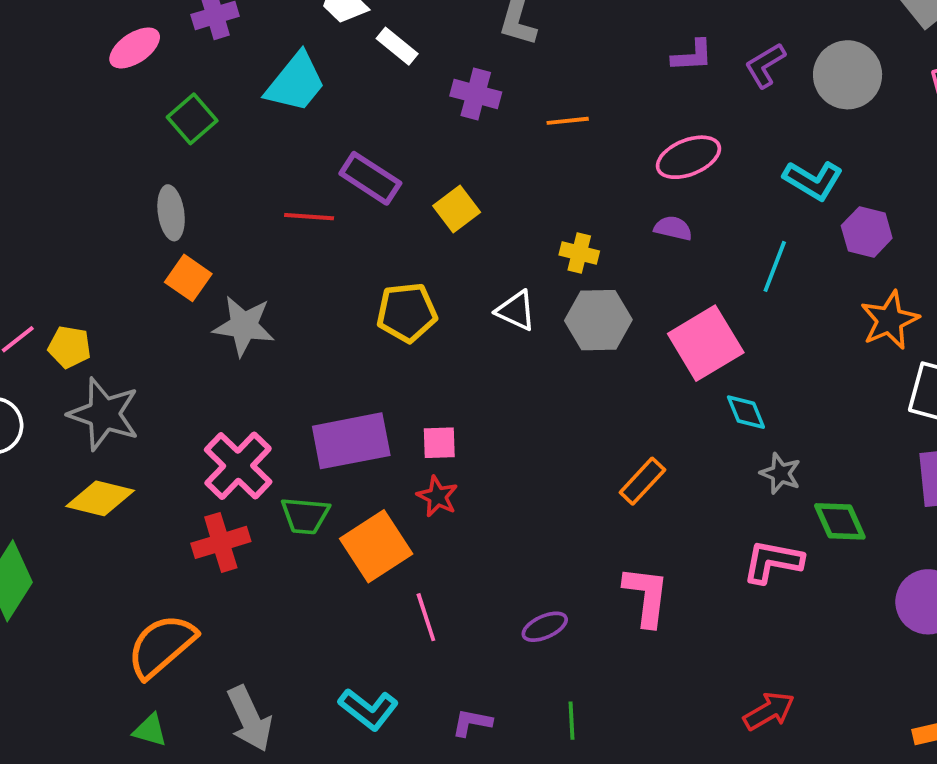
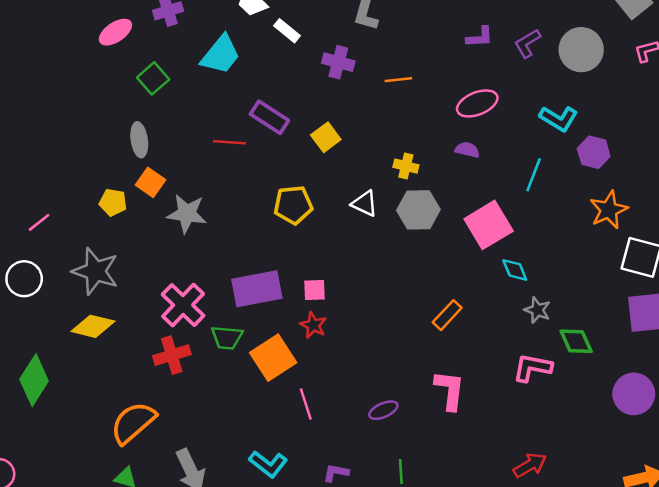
yellow pentagon: (69, 347) -> (113, 202), moved

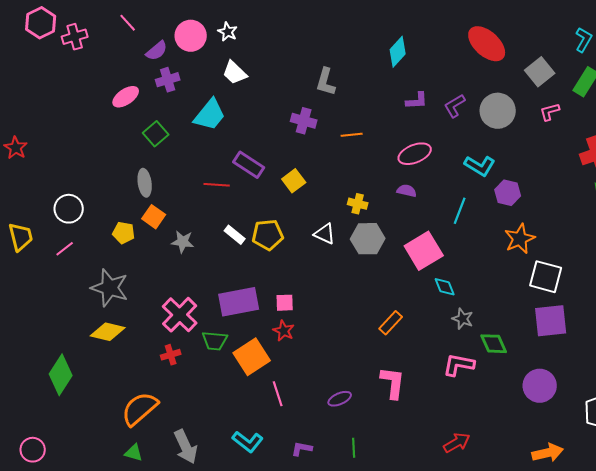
white rectangle: (287, 31) -> (235, 235), moved
gray star: (187, 214) -> (183, 242), size x0.7
white circle: (24, 279) -> (69, 209), moved
red cross: (172, 355) -> (171, 355), size x0.7

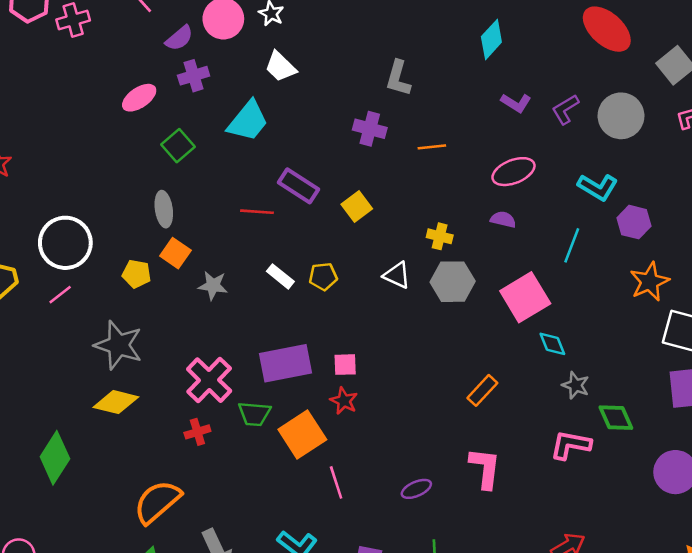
purple L-shape: (417, 101) -> (516, 103), turned 35
white circle: (69, 209) -> (65, 243), size x1.4
yellow pentagon: (268, 235) -> (323, 276), size x0.7

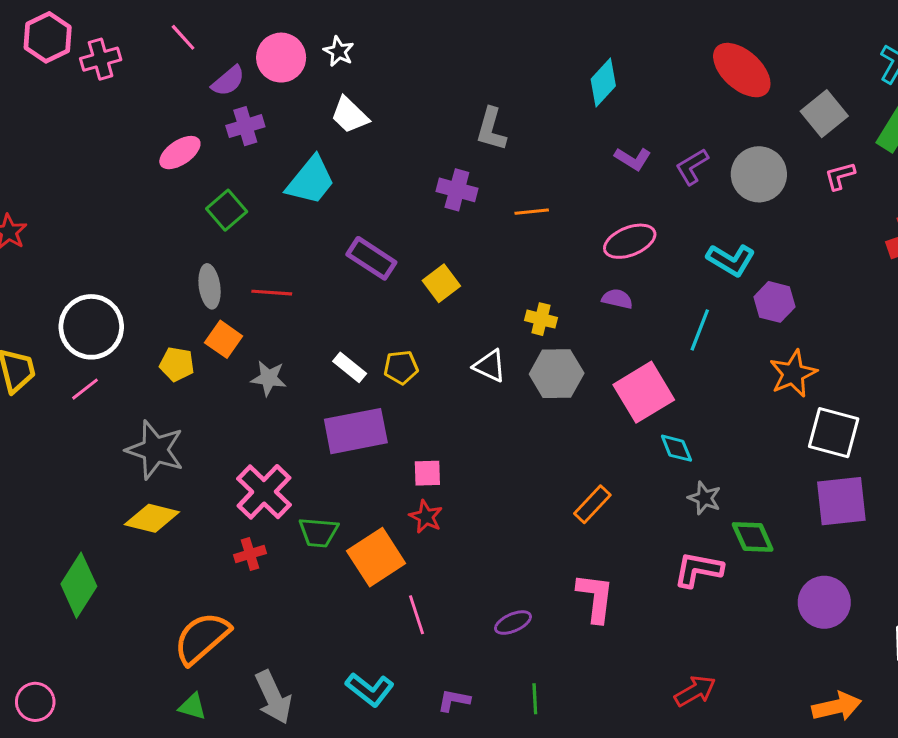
red line: (257, 212) -> (272, 293), moved
purple rectangle: (286, 363) -> (356, 431), moved

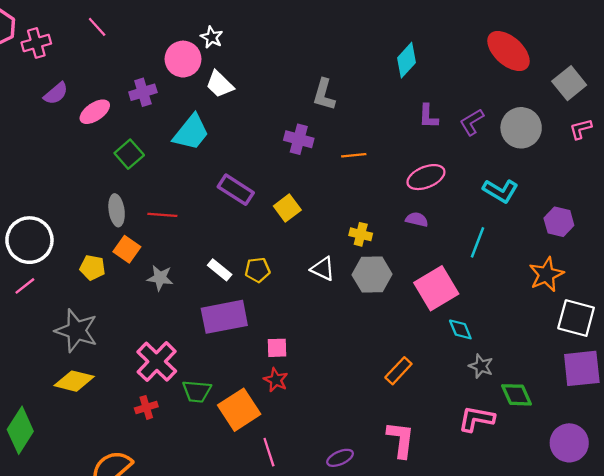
pink circle: (281, 58) -> (183, 59), moved
purple semicircle: (228, 81) -> (56, 93), moved
purple L-shape: (633, 159) -> (428, 116), turned 60
purple hexagon: (774, 302) -> (559, 222), moved

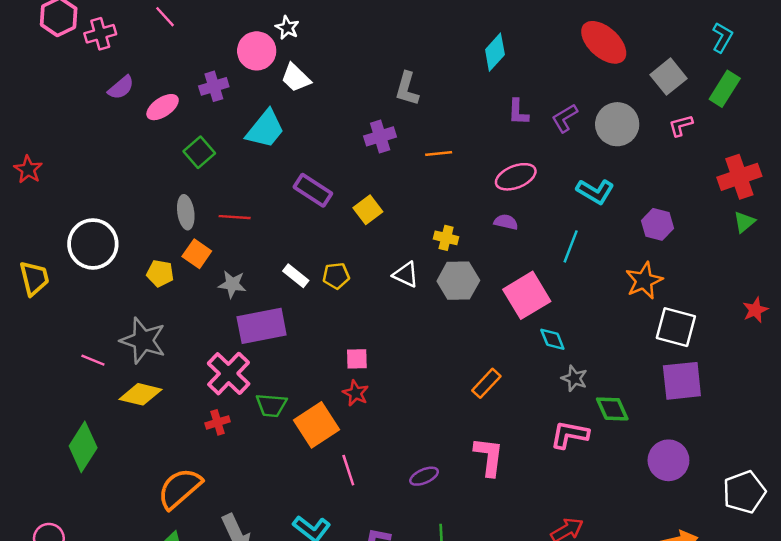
purple cross: (299, 139) -> (380, 136), turned -32
pink line: (25, 286) -> (93, 360), moved, turned 60
purple rectangle: (224, 317) -> (262, 326), moved

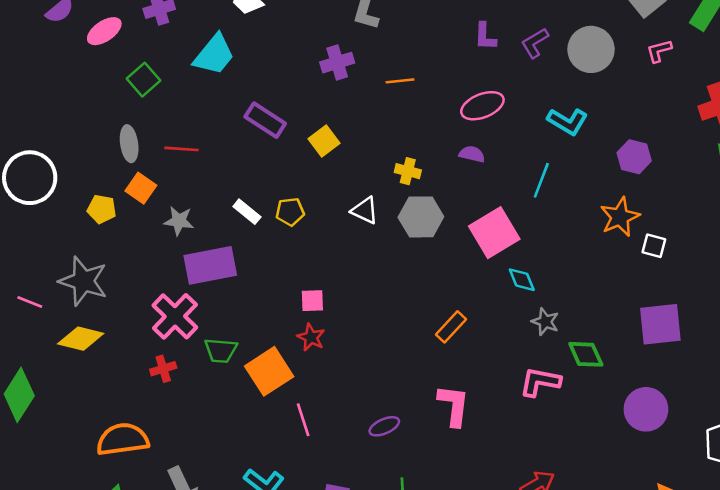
white square: (676, 327) -> (654, 246), moved, size x0.6
orange semicircle: (180, 488) -> (123, 439), turned 33

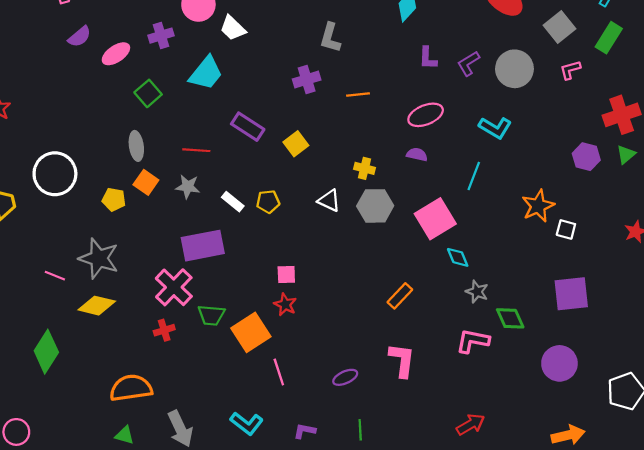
red line: (181, 149) -> (196, 150), moved
purple hexagon: (634, 157) -> (586, 157), moved
gray star: (179, 221) -> (188, 187), moved

